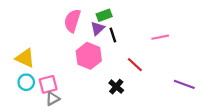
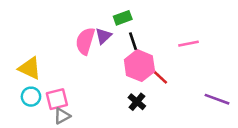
pink semicircle: (72, 21) -> (85, 41), moved
purple triangle: (98, 28) -> (103, 36), moved
pink hexagon: (89, 56) -> (139, 66), moved

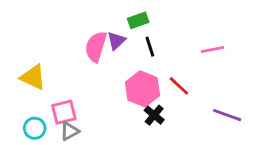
pink hexagon: (139, 66) -> (143, 89), moved
cyan circle: (31, 97) -> (35, 128), moved
purple line: (217, 99) -> (227, 115), moved

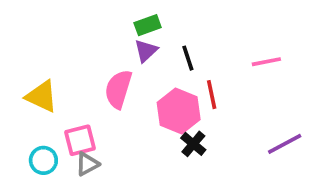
green rectangle: (138, 20) -> (148, 25), moved
pink semicircle: (96, 47) -> (118, 89), moved
red line: (179, 86) -> (212, 95), moved, turned 35
purple line: (227, 115) -> (285, 144), turned -48

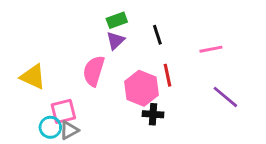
black line: (188, 58) -> (157, 35), moved
black cross: (193, 144) -> (153, 114), turned -36
purple line: (285, 144) -> (225, 97), moved, turned 68
cyan circle: (43, 160) -> (50, 127), moved

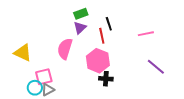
red line: (168, 75) -> (102, 36), moved

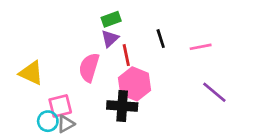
black line: (109, 24) -> (161, 39), moved
red line: (102, 36) -> (126, 55), moved
black cross: (106, 79) -> (122, 106), moved, size x1.5

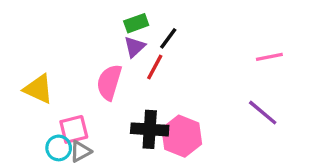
black line: (161, 39) -> (168, 38), moved, turned 54
pink line: (201, 47) -> (269, 57), moved
red line: (126, 55) -> (155, 67), turned 40
pink hexagon: (135, 84) -> (182, 136), moved

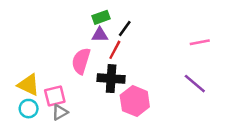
purple triangle: (135, 47) -> (100, 35), turned 42
yellow triangle: (38, 89) -> (29, 85), moved
black cross: (150, 129) -> (111, 79), moved
cyan circle: (59, 148) -> (29, 109), moved

